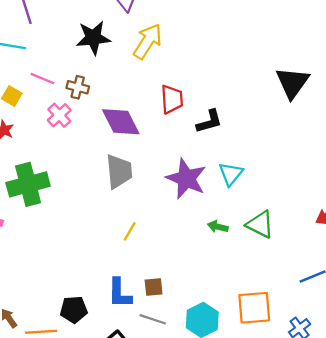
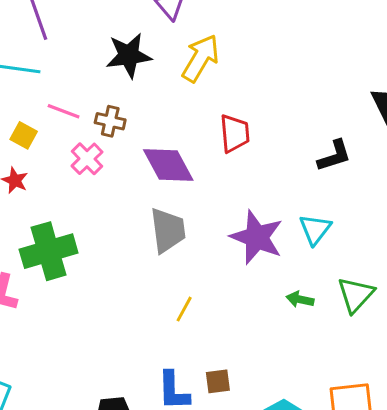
black L-shape: (209, 122) -> (334, 156), moved
green triangle: (260, 224) -> (356, 295), turned 48

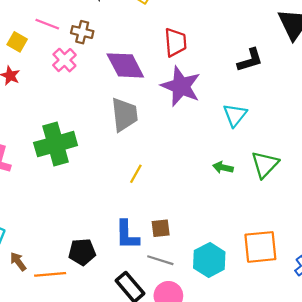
purple star: (257, 237) -> (181, 86), moved
green cross: (49, 251) -> (56, 144), moved

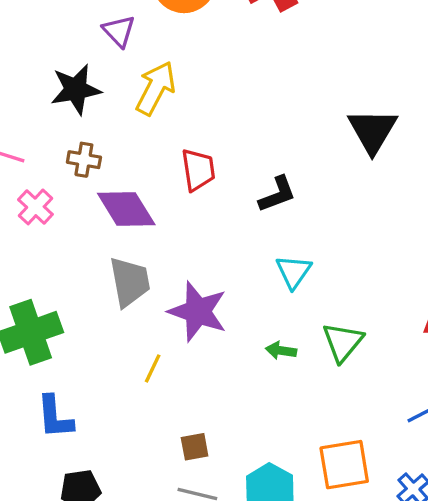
brown cross: (82, 32) -> (84, 160), moved
black L-shape: (250, 60) -> (277, 194), moved
purple star: (181, 86) -> (198, 311), moved
blue L-shape: (127, 235) -> (55, 417), moved

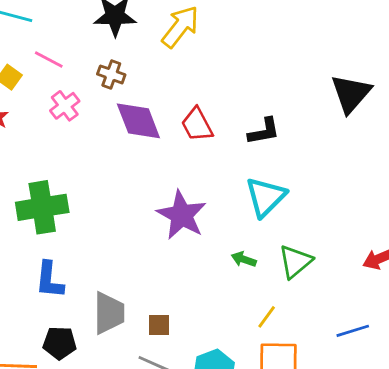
red trapezoid: (198, 170) -> (197, 125), moved, turned 150
cyan triangle: (294, 272) -> (266, 197), size x1.4
gray trapezoid: (130, 282) -> (109, 313), moved
yellow line: (153, 368) -> (267, 317), moved

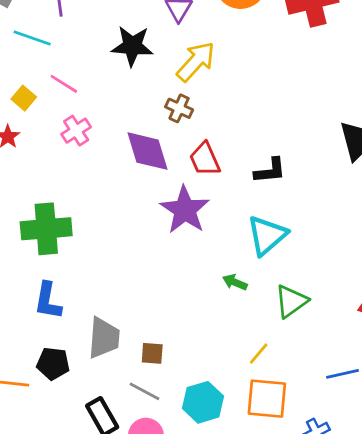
brown cross: (111, 74) -> (179, 108), moved
purple star: (182, 215) -> (185, 210), moved
green arrow: (244, 259) -> (235, 282), moved

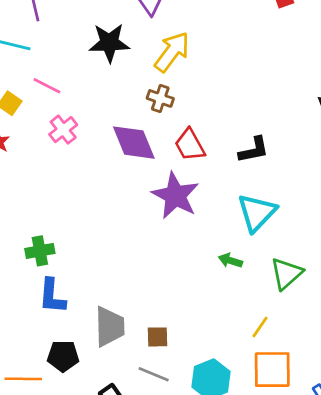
green cross: (46, 229) -> (40, 251), moved, size x0.6

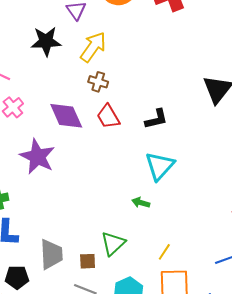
brown cross: (160, 98) -> (98, 82), moved
purple star: (175, 196) -> (37, 157), moved
green triangle: (286, 274) -> (113, 243), moved

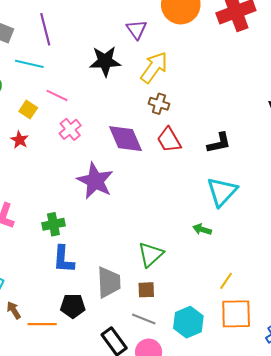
green triangle: (113, 243) -> (151, 254), moved

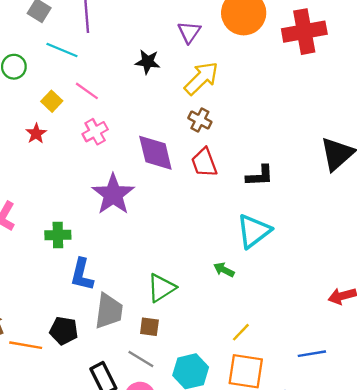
black star: (105, 61) -> (148, 62), size x0.7
blue L-shape: (64, 259) -> (82, 275), moved

